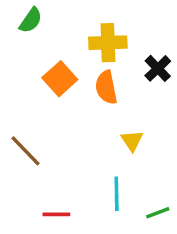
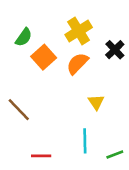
green semicircle: (31, 20) -> (24, 37), moved
yellow cross: (108, 43) -> (79, 31), turned -30
orange semicircle: (106, 87) -> (77, 63), turned 55

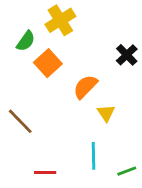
yellow cross: (79, 31) -> (60, 20), moved
orange semicircle: (77, 63) -> (85, 87), moved

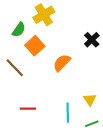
yellow triangle: (106, 113) -> (90, 100), moved
brown line: (20, 121) -> (15, 68), moved
red line: (45, 172) -> (28, 109), moved

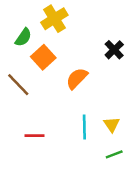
cyan line: (68, 113) -> (84, 127), moved

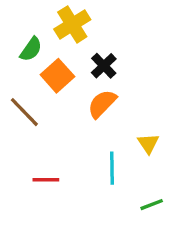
black cross: (114, 50) -> (104, 66), moved
yellow triangle: (112, 124) -> (148, 143), moved

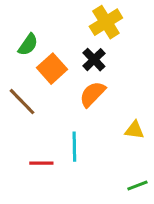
yellow cross: (72, 24) -> (106, 22), moved
yellow triangle: (148, 143) -> (134, 130), turned -48
cyan line: (112, 168) -> (74, 147), moved

